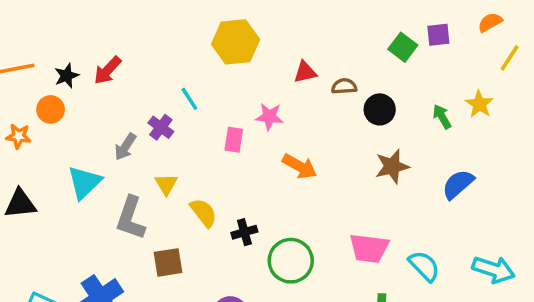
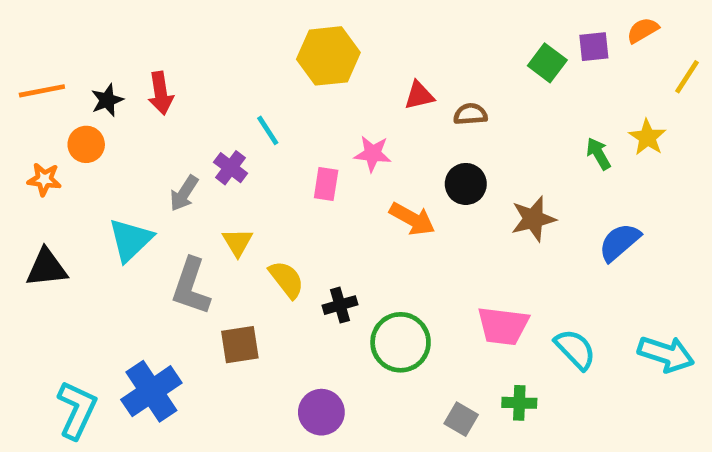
orange semicircle: (490, 22) -> (643, 30), moved
red arrow: (107, 70) -> (161, 93), turned -52
black circle: (380, 109) -> (466, 184), moved

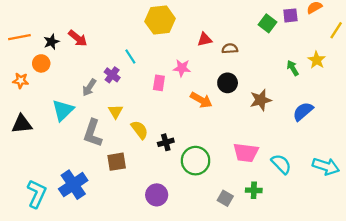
red arrow: (161, 93) -> (78, 38), turned -42

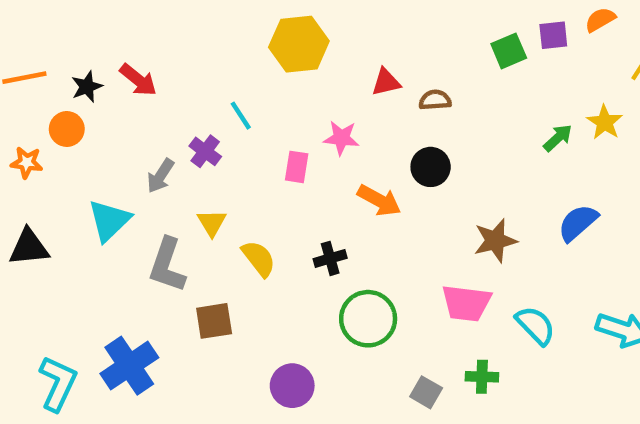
green square: (268, 23) -> (509, 51), turned 30
green arrow: (293, 68) -> (558, 138), turned 77
brown star: (261, 100) -> (495, 241), moved
black cross: (166, 142) -> (330, 258), moved

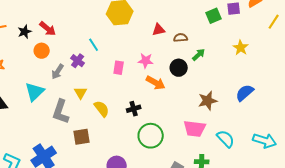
yellow star: (605, 122) -> (241, 48), moved
orange circle: (67, 129) -> (42, 51), moved
pink star: (341, 138) -> (146, 61), moved
green arrow: (558, 138) -> (199, 55), moved

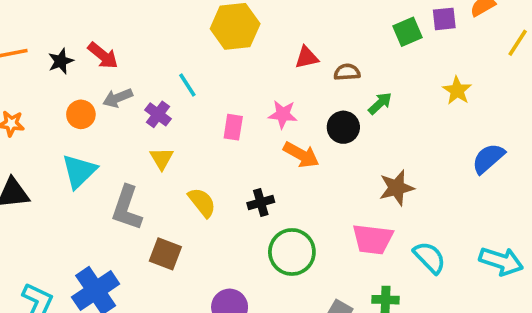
orange circle: (42, 51) -> (81, 114), moved
gray arrow: (58, 72) -> (118, 98), moved, turned 35
yellow triangle: (81, 93) -> (162, 158), moved
blue semicircle: (245, 93) -> (488, 158), moved
brown square: (82, 137) -> (165, 254), turned 30

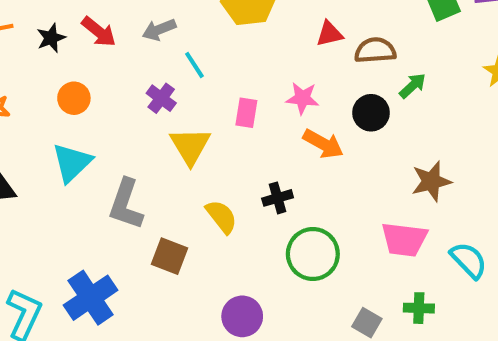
brown semicircle: (347, 72) -> (375, 50), size x1.4
gray arrow: (118, 98) -> (159, 30), moved
yellow triangle: (162, 158) -> (190, 146), moved, size x1.5
yellow semicircle: (202, 202) -> (221, 217), moved

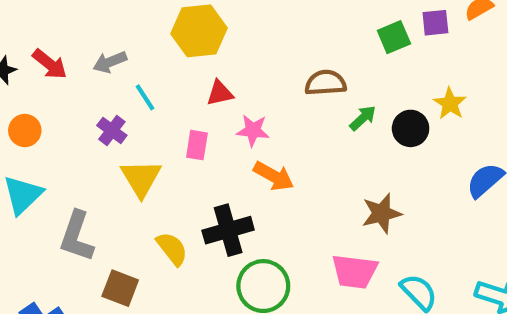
red triangle: (329, 34) -> (220, 93), moved
black circle: (371, 113) -> (411, 128), moved
black cross: (278, 198) -> (228, 230), size x1.6

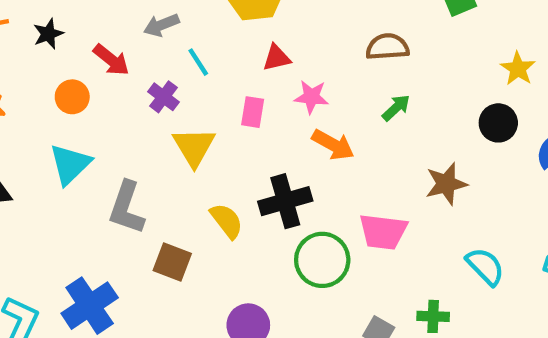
red arrow: (50, 64) -> (111, 60), moved
green arrow: (363, 118) -> (396, 108), moved
black circle: (411, 128) -> (498, 123), moved
pink trapezoid: (355, 272) -> (383, 232), moved

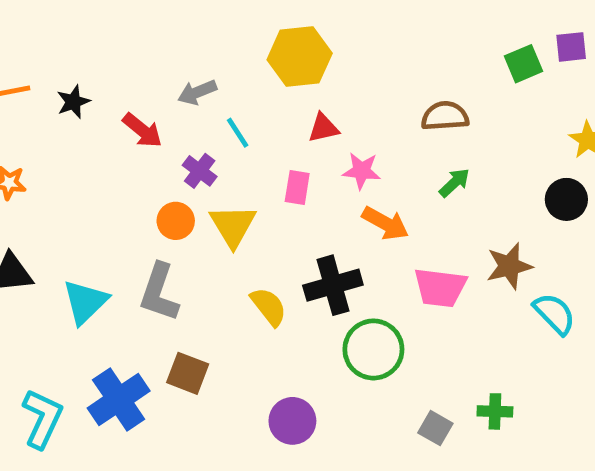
orange circle: (72, 97) -> (176, 221), moved
cyan triangle: (70, 164) -> (85, 302), moved
pink trapezoid: (383, 232) -> (440, 288), moved
brown square: (172, 262) -> (188, 373), moved
cyan semicircle: (485, 266) -> (554, 314), moved

